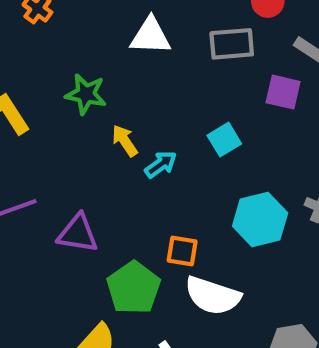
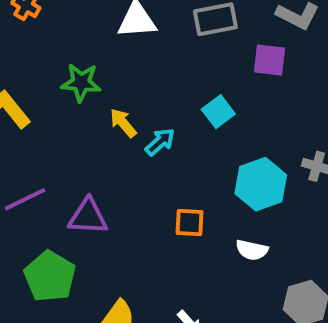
green pentagon: (133, 288) -> (50, 276), moved
white semicircle: (213, 296) -> (252, 250), moved, size x0.6

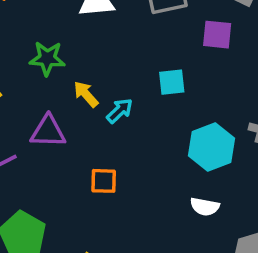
cyan square: (218, 112) -> (172, 82), turned 32
purple triangle: (88, 217) -> (48, 131), moved
orange square: (190, 222) -> (104, 181), moved

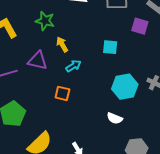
cyan arrow: (120, 111) -> (73, 66), moved

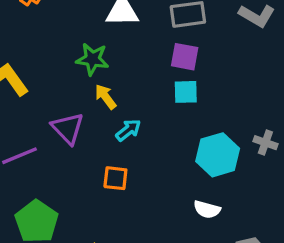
green star: (45, 21) -> (92, 59), moved
purple square: (140, 26) -> (185, 57), moved
purple triangle: (38, 61) -> (68, 128), turned 40

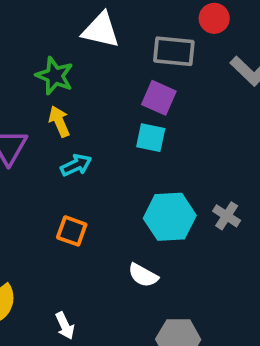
orange square: (115, 178) -> (72, 231), moved

